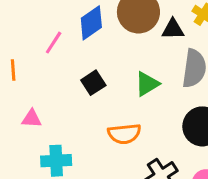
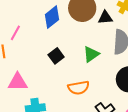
pink line: (54, 43) -> (15, 33), moved
pink triangle: (32, 119) -> (18, 82), size x1.5

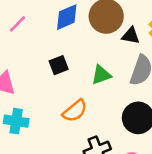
orange semicircle: (79, 88) -> (75, 111), turned -45

